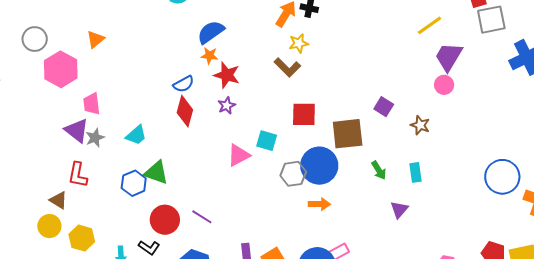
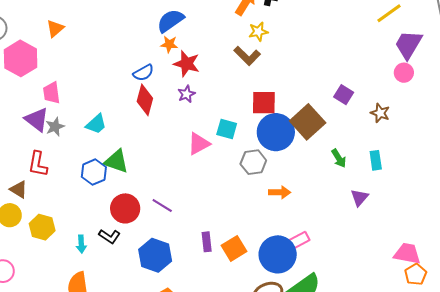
brown square: (348, 134) -> (308, 122), turned -36
blue circle: (319, 166) -> (276, 132), moved

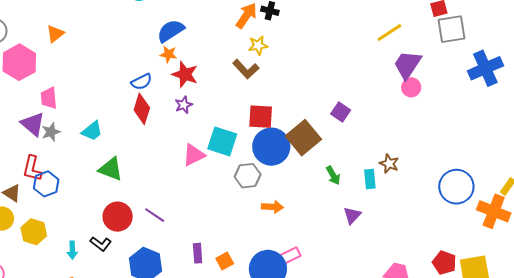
pink circle: (404, 73) -> (411, 87), moved
brown star: (380, 113) -> (389, 164), moved
cyan square: (227, 129) -> (222, 141), size x1.4
blue hexagon: (94, 172) -> (46, 184), moved
orange square: (234, 248) -> (225, 261), size x0.7

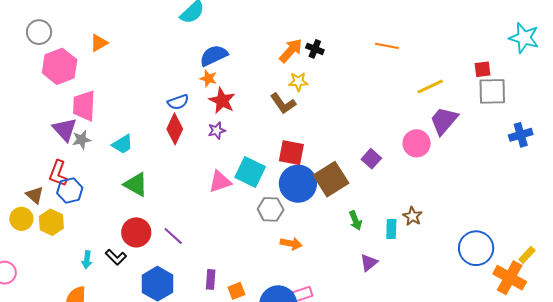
blue cross: (485, 68) -> (521, 135), size x0.7
pink circle: (411, 87) -> (417, 143), moved, size x1.4
pink trapezoid: (49, 98) -> (84, 106), size x1.4
yellow hexagon: (34, 232) -> (51, 222), moved

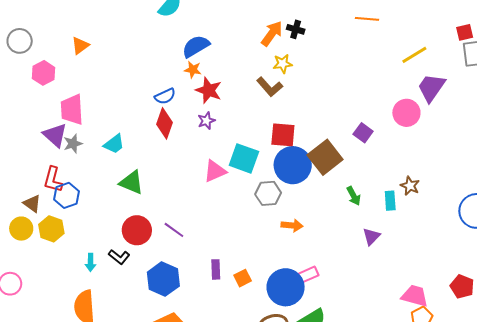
pink hexagon: (60, 66) -> (43, 73), size x0.7

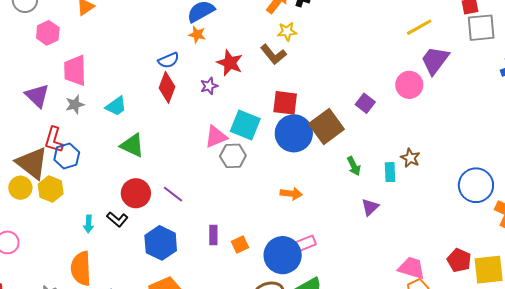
red star: (209, 90) -> (230, 63), moved
purple triangle: (55, 135) -> (37, 96), moved
gray hexagon: (268, 193) -> (233, 156), moved
brown triangle: (32, 203) -> (32, 163), size x1.8

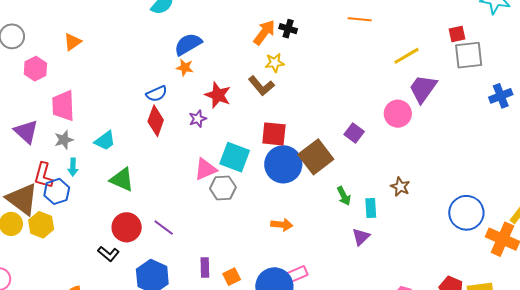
cyan rectangle: (390, 172) -> (371, 208), moved
cyan arrow: (89, 224) -> (73, 167), moved

